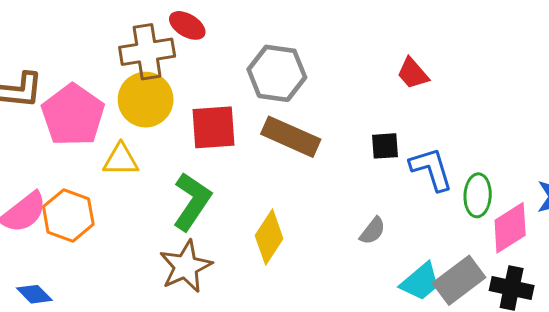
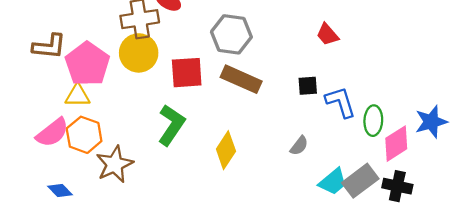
yellow triangle: (121, 160) -> (78, 96), moved
brown star: (186, 266) -> (115, 164), moved

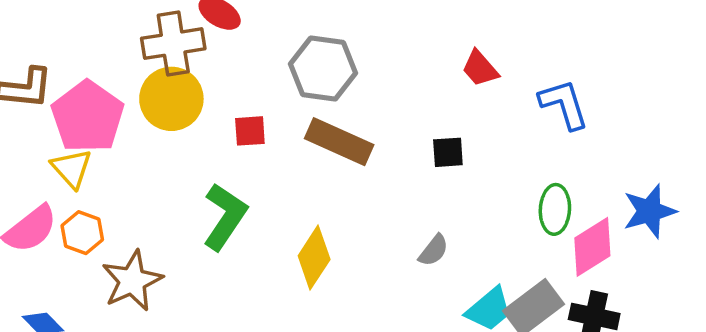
red square: (187, 73) -> (250, 131), size x0.6
yellow triangle: (78, 96) -> (72, 168), turned 48
blue L-shape: (341, 102) -> (564, 104), moved
orange hexagon: (84, 135) -> (82, 233), size x0.7

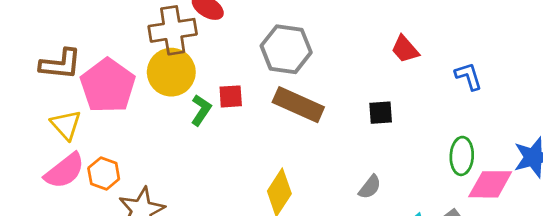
blue L-shape: (564, 104) -> (469, 76), size x0.7
yellow triangle: (72, 168) -> (66, 125), moved
green L-shape: (225, 217) -> (201, 110), moved, size x0.6
pink diamond: (592, 247) -> (490, 184), turned 33

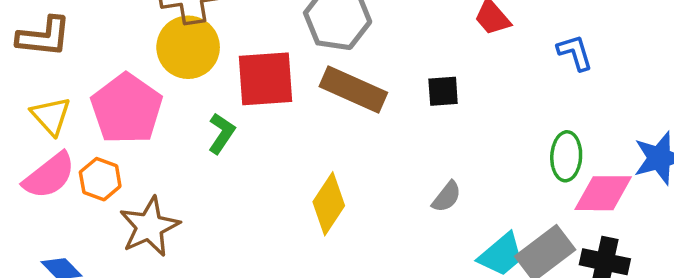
pink pentagon: (108, 86) -> (127, 109), moved
red square: (231, 96) -> (265, 79), size x1.8
green L-shape: (201, 110) -> (222, 133), moved
black square: (381, 113) -> (443, 91), moved

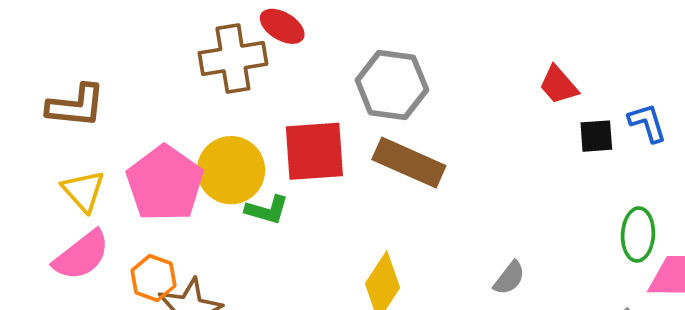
yellow circle: (188, 47) -> (231, 170), moved
black square: (443, 91) -> (596, 136), moved
green L-shape: (222, 133) -> (267, 210), turned 72
orange hexagon: (100, 179) -> (153, 278), moved

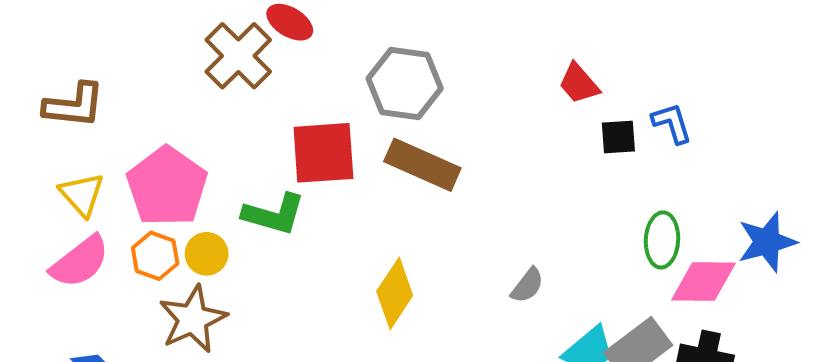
brown cross: (233, 58) -> (238, 56), turned -36
yellow circle: (231, 170) -> (207, 254), moved, size x0.6
green L-shape: (267, 210) -> (274, 214), size x1.4
orange hexagon: (153, 278) -> (155, 256), moved

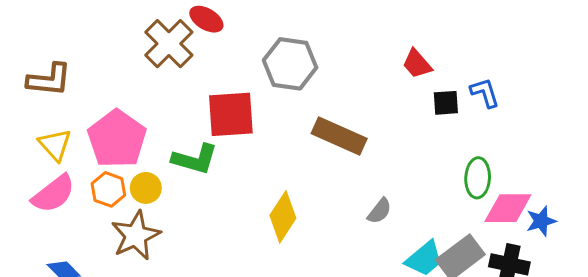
brown rectangle: (422, 165) -> (339, 136), moved
blue star: (767, 242) -> (541, 221), moved, size x0.7

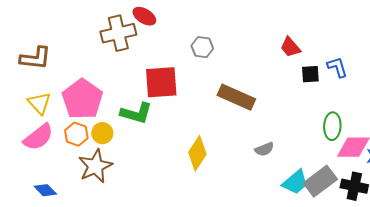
brown cross: (169, 44) -> (118, 33), turned 32
gray hexagon: (290, 64) -> (202, 47), size x0.6
gray semicircle: (380, 211) -> (264, 149), turned 30

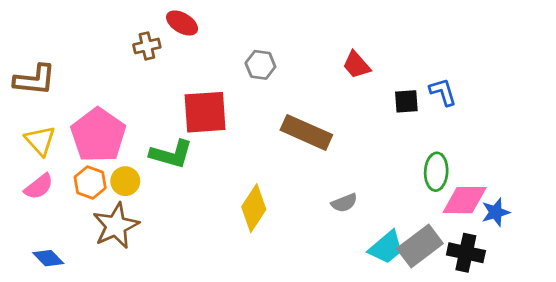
brown cross: (118, 33) -> (147, 46), size x0.6
red trapezoid: (290, 47) -> (356, 65), moved
pink semicircle: (38, 137) -> (39, 187), size x0.7

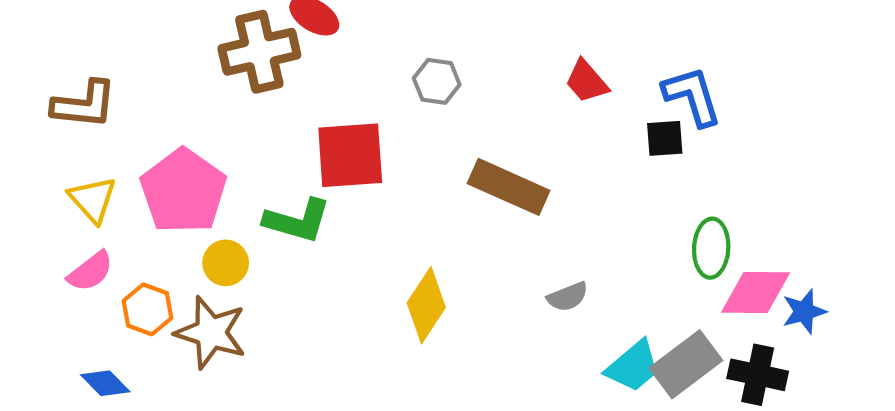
brown cross: (147, 46) -> (259, 52), size x1.8
blue L-shape: (443, 92) -> (692, 96), moved, size x1.4
orange hexagon: (90, 182) -> (147, 309), moved
brown star: (116, 226) -> (211, 333), turned -30

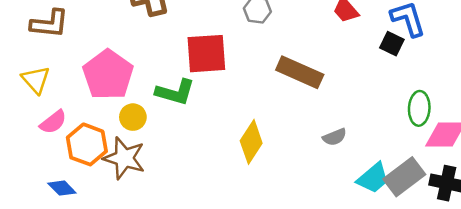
black square: (665, 138) -> (392, 44), turned 30
yellow triangle: (93, 200) -> (36, 80), moved
orange hexagon: (147, 309) -> (87, 144), size x1.4

